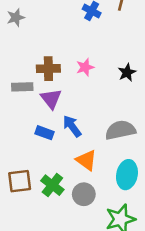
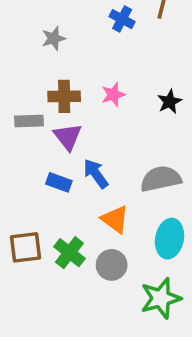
gray star: (16, 18) -> (54, 38), moved

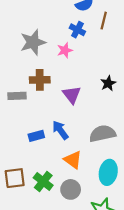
gray star: (54, 38) -> (33, 42), size x1.6
pink star: (113, 95) -> (65, 50), moved
purple triangle: (68, 137) -> (72, 95), moved
blue rectangle: (59, 182) -> (36, 136), turned -35

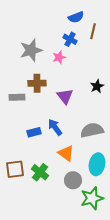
gray circle: (71, 189) -> (73, 180), moved

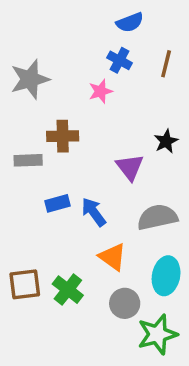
brown line: (93, 31) -> (166, 64), moved
gray star: (31, 50) -> (30, 79), moved
purple triangle: (65, 96) -> (130, 167), moved
blue rectangle: (34, 132) -> (57, 203), moved

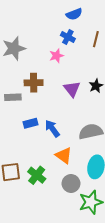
purple triangle: (130, 167) -> (72, 89), moved

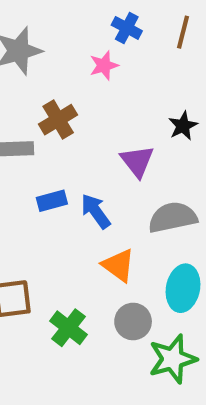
brown cross: (34, 83) -> (58, 120), turned -30
purple triangle: (72, 89) -> (137, 161), moved
green cross: (37, 175) -> (69, 328), moved

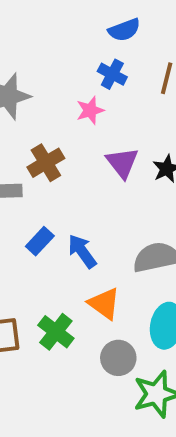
purple triangle: (137, 161) -> (122, 163), moved
blue rectangle: (52, 201) -> (40, 241), turned -32
green cross: (69, 328) -> (56, 332), moved

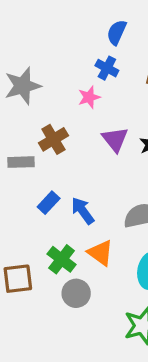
blue semicircle: (124, 30) -> (117, 32), turned 135
green cross: (56, 332) -> (62, 259), moved
gray circle: (118, 358) -> (76, 293), moved

